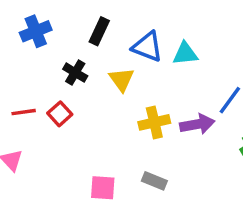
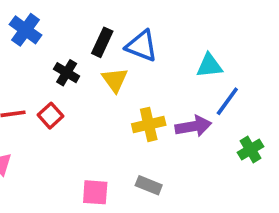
blue cross: (36, 31) -> (26, 30), turned -32
black rectangle: (99, 31) -> (102, 42), moved
cyan triangle: (185, 54) -> (209, 66), moved

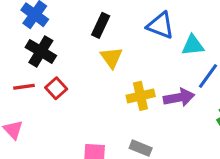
blue triangle: (142, 46) -> (160, 25), moved
black cross: (67, 73) -> (41, 51), moved, size x1.4

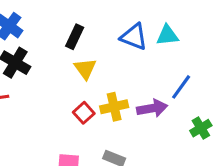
cyan triangle: (193, 45) -> (167, 35), moved
red square: (56, 88) -> (84, 113), moved

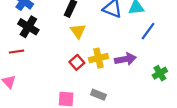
blue line: (181, 87) -> (148, 31), moved

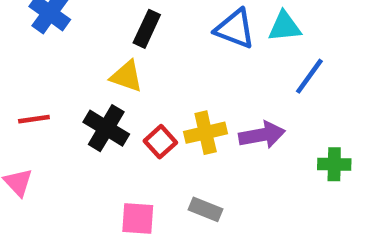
black cross: (28, 27) -> (106, 128), moved
yellow triangle: (78, 31) -> (127, 76), moved, turned -35
green cross: (160, 73) -> (334, 164), turned 32

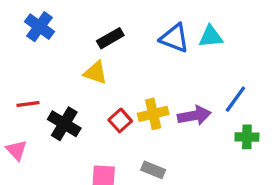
black rectangle: (147, 29) -> (110, 38), turned 35
blue line: (309, 76) -> (235, 99), moved
black cross: (106, 128) -> (64, 124), moved

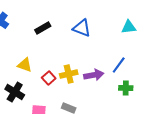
cyan triangle: (211, 37) -> (129, 27), moved
yellow triangle: (95, 73) -> (25, 65), moved
black cross: (64, 124) -> (15, 92), moved

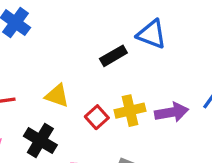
black rectangle: (43, 28) -> (113, 56), moved

